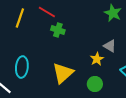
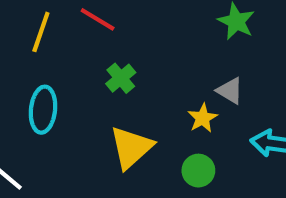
green cross: (58, 30) -> (121, 78), moved, turned 32
cyan ellipse: (22, 67) -> (43, 110), moved

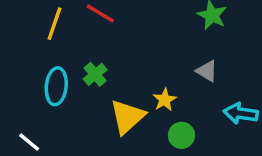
green cross: (121, 78) -> (95, 74), moved
yellow star: (203, 118) -> (165, 100), moved

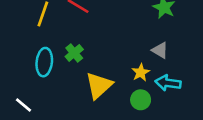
yellow star: (165, 100) -> (141, 72), moved
cyan arrow: (241, 113) -> (168, 83), moved

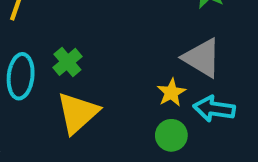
gray triangle: (160, 50) -> (202, 58), size x1.5
yellow triangle: (99, 86) -> (78, 113), moved

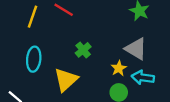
green cross: (67, 62) -> (83, 50), moved

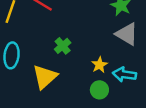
gray triangle: (136, 49) -> (127, 34), moved

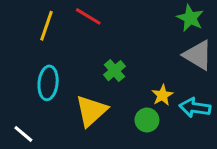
green circle: (99, 90) -> (147, 120), moved

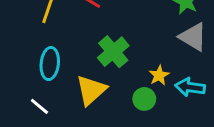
green cross: (114, 71) -> (113, 52), size x1.5
white line: (23, 134) -> (39, 106), moved

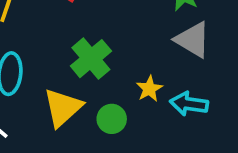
green circle: (144, 99) -> (112, 119), moved

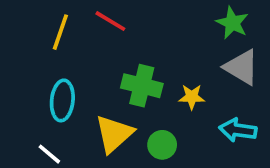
green cross: (91, 59) -> (142, 86), turned -36
yellow star: (149, 89) -> (192, 97), moved, turned 30

